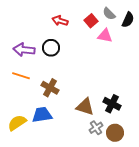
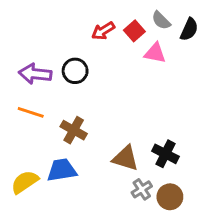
red arrow: (60, 21) -> (103, 31), moved, turned -49

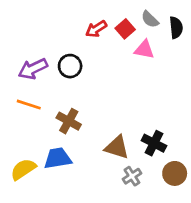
black semicircle: (189, 29) -> (176, 28), turned -30
purple arrow: (35, 74) -> (33, 69), turned -32
brown circle: (170, 197) -> (175, 173), moved

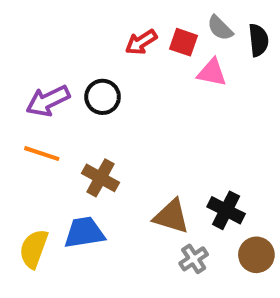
red square: (125, 29) -> (184, 42), turned -30
yellow semicircle: (23, 169) -> (34, 249), turned -36

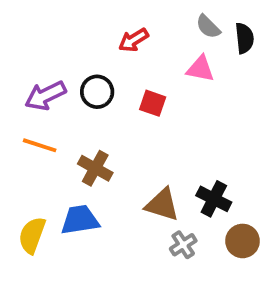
red square: (184, 42) -> (153, 103), moved

